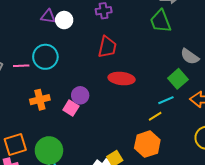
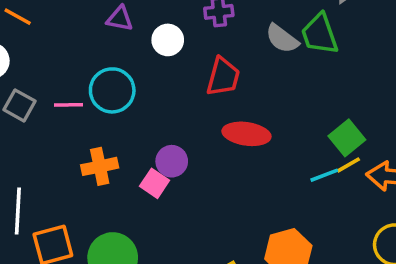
white circle: (64, 20) -> (168, 40), moved
gray semicircle: (190, 56) -> (282, 39), moved
yellow line: (155, 116) -> (348, 165), moved

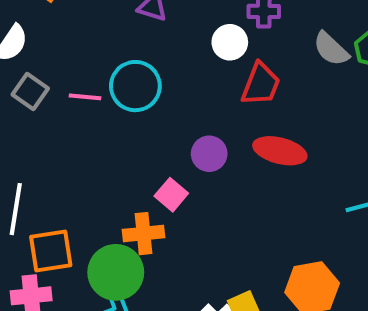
white circle: (168, 40) -> (230, 42), moved
purple circle: (172, 161) -> (209, 154), moved
orange cross: (100, 166) -> (144, 234), moved

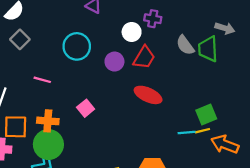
pink line: (85, 97) -> (42, 80), moved
purple circle: (209, 154) -> (114, 62), moved
orange cross: (144, 234) -> (48, 121), moved

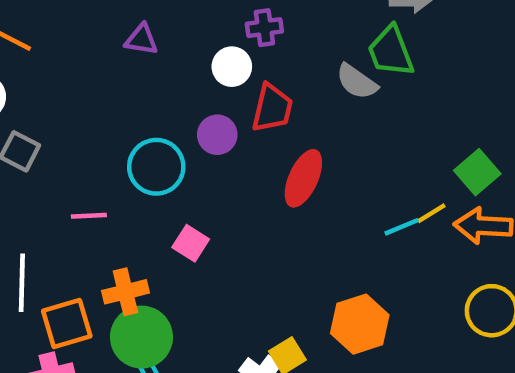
gray semicircle: (185, 45) -> (357, 82), moved
cyan circle: (77, 46) -> (156, 167), moved
red ellipse: (148, 95) -> (303, 178), turned -72
green square: (206, 115) -> (477, 172), moved

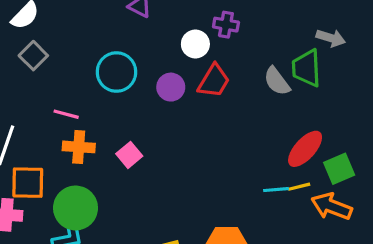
cyan circle: (156, 167) -> (116, 72), moved
red ellipse: (303, 178) -> (305, 149), moved
orange cross: (125, 292) -> (79, 147), moved

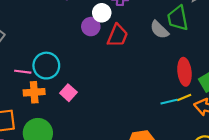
cyan circle: (116, 72) -> (46, 66), moved
purple circle: (171, 87) -> (91, 27), moved
red ellipse: (305, 149) -> (184, 72), turned -40

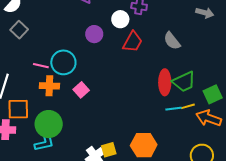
green trapezoid: (178, 18) -> (184, 82), moved, turned -110
purple circle: (91, 27) -> (94, 34), moved
red ellipse: (184, 72) -> (165, 82), moved

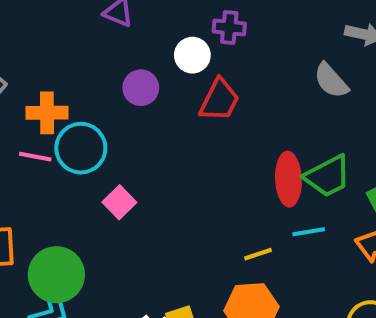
gray semicircle: (172, 41) -> (331, 81), moved
orange cross: (49, 86) -> (47, 113), moved
yellow line: (188, 106) -> (258, 254), moved

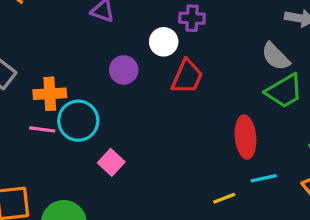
green trapezoid: (327, 176) -> (284, 91), moved

